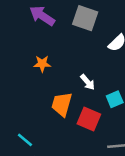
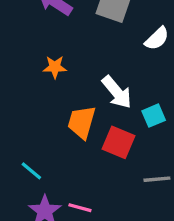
white arrow: (88, 82) -> (117, 92), size x1.5

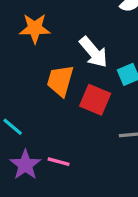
orange star: (55, 67) -> (35, 28), size x1.4

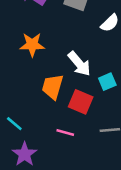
pink line: (59, 162) -> (65, 133), moved

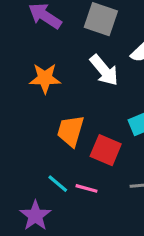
white arrow: (79, 64) -> (104, 70), moved
cyan line: (14, 124) -> (58, 184), moved

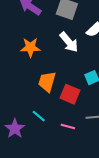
pink line: (87, 188) -> (68, 126), moved
purple star: (35, 216) -> (15, 129), moved

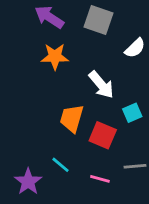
white arrow: (69, 42) -> (101, 85), moved
orange star: (30, 47) -> (55, 57), moved

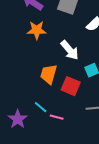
pink line: (100, 179) -> (57, 117), moved

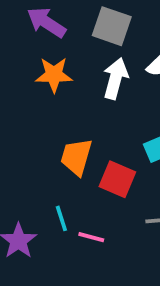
white arrow: (70, 50) -> (116, 78), moved, turned -125
cyan line: (41, 107) -> (61, 218), turned 32

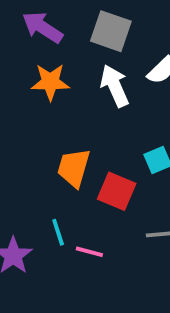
white arrow: (116, 78) -> (115, 86), turned -39

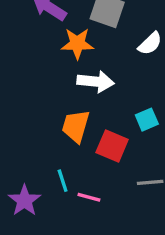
orange star: (50, 82) -> (77, 44), moved
white arrow: (115, 86) -> (96, 82), moved, turned 120

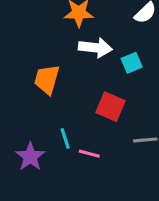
cyan square: (147, 120) -> (132, 63), moved
orange trapezoid: (76, 126) -> (47, 79), moved

